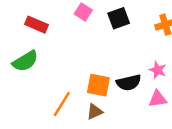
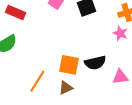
pink star: (158, 70) -> (120, 33), moved

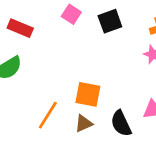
black semicircle: (95, 63) -> (121, 123), moved, turned 78

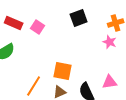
pink square: (71, 14) -> (38, 27), moved

